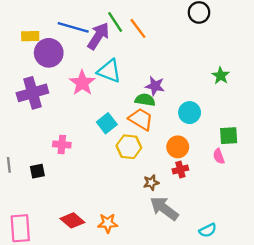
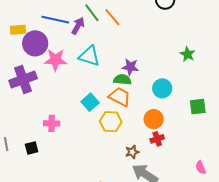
purple arrow: (98, 36) -> (78, 26), size x0.7
pink star: (82, 83) -> (56, 60), moved, turned -30
pink semicircle: (219, 156) -> (201, 168), moved

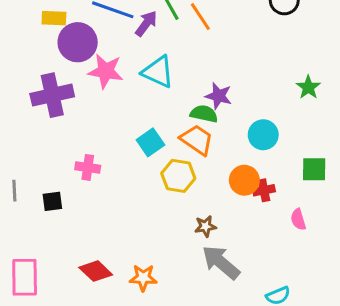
red cross: (157, 139) -> (264, 190), moved
pink semicircle: (201, 168) -> (298, 219), moved

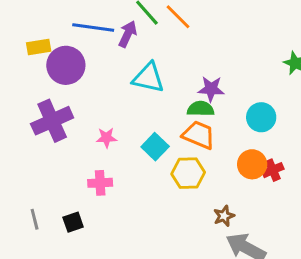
pink star: (106, 71) -> (106, 138), moved, size x0.6

